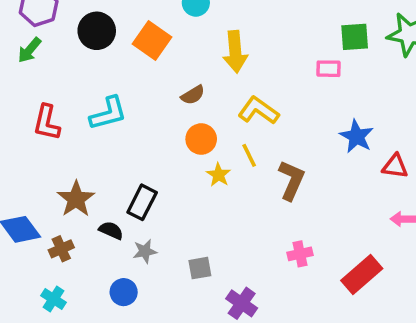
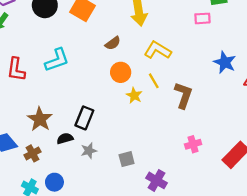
black semicircle: (111, 230) -> (65, 138), turned -35
blue circle: (124, 292) -> (54, 182), moved

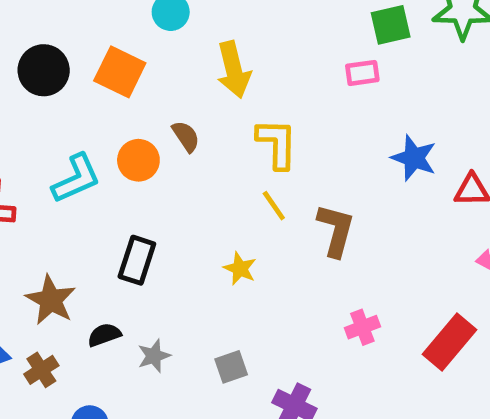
brown semicircle: (113, 43) -> (186, 136), turned -84
yellow L-shape: (158, 50) -> (277, 144), turned 64
orange circle: (121, 72) -> (138, 160), moved
yellow star: (134, 95) -> (240, 269), moved
black rectangle: (84, 118) -> (137, 260), moved

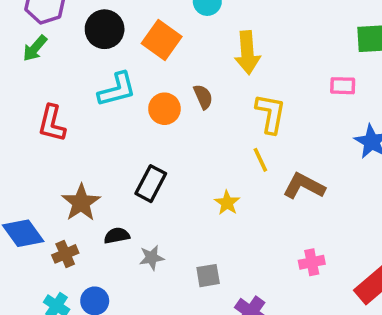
pink rectangle: (362, 73) -> (343, 86), moved
cyan L-shape: (76, 179) -> (117, 90), moved
brown L-shape: (336, 230) -> (304, 186), turned -87

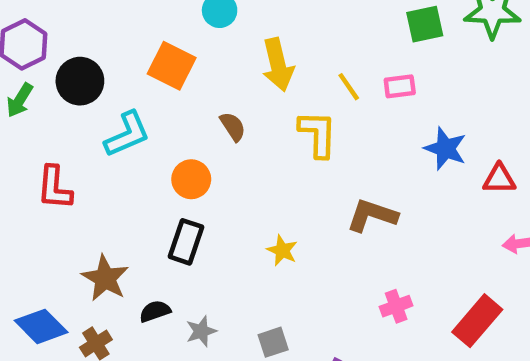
black circle: (105, 29) -> (80, 81), moved
orange circle: (164, 109) -> (191, 179), moved
yellow line: (260, 160) -> (349, 87), moved

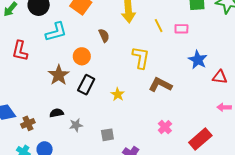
yellow L-shape: (318, 134) -> (141, 58), moved
black rectangle: (186, 242) -> (86, 85), moved
brown star: (105, 278) -> (59, 75), moved
pink cross: (396, 306) -> (165, 127), turned -32

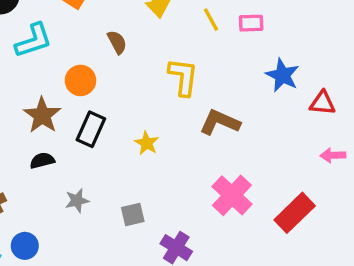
black semicircle: (57, 113) -> (42, 161), moved
pink cross: (165, 127) -> (232, 195), size x1.6

